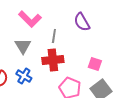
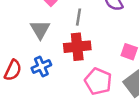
blue cross: (24, 76) -> (41, 66), turned 35

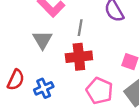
blue cross: (41, 66) -> (44, 88), moved

